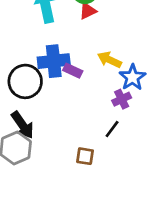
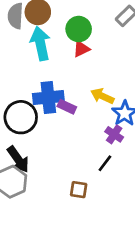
purple cross: (122, 99) -> (114, 134), turned -30

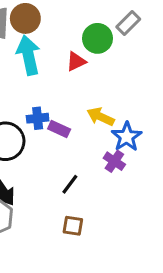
green circle: (79, 29) -> (97, 38), moved
blue cross: (48, 97) -> (38, 118), size x0.6
black line: (105, 163) -> (70, 184), moved

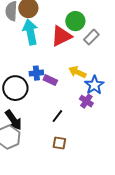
gray rectangle: (128, 23) -> (91, 37), moved
red triangle: (76, 61) -> (61, 36), size x1.6

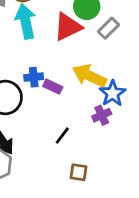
yellow arrow: (77, 72) -> (89, 76), size x1.4
purple cross: (86, 101) -> (102, 115), turned 32
brown square: (59, 143) -> (79, 172), moved

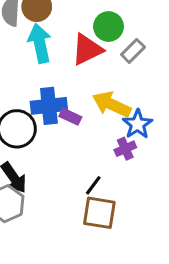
blue cross: (34, 77) -> (49, 106), size x1.6
black line: (62, 136) -> (93, 185), moved
brown square: (79, 172) -> (99, 213), size x1.6

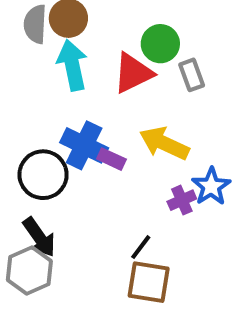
gray rectangle: (133, 51) -> (192, 75), turned -65
blue cross: (49, 106) -> (84, 145), turned 32
blue star: (138, 124) -> (211, 186), moved

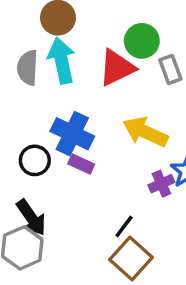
gray semicircle: (35, 24) -> (28, 68), moved
purple rectangle: (111, 159) -> (81, 164), moved
black circle: (43, 175) -> (35, 160), size x0.7
brown square: (149, 282) -> (131, 259), turned 33

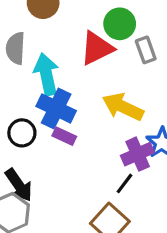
cyan arrow: (62, 61) -> (46, 74), moved
purple cross: (161, 184) -> (138, 154), size x1.4
black line: (124, 226) -> (125, 183), moved

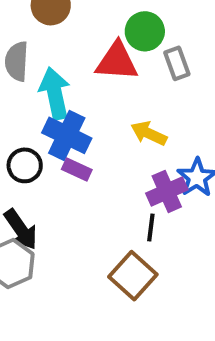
red triangle: (97, 48) -> (117, 61), turned 30
yellow arrow: (123, 107) -> (149, 133), size x0.7
black line: (125, 183) -> (151, 228), turned -30

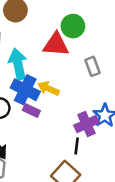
gray rectangle: (177, 63) -> (93, 66), moved
yellow arrow: (149, 133) -> (48, 88), moved

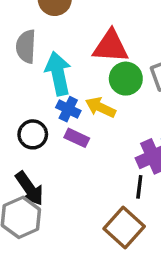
green circle: (73, 26) -> (126, 79), moved
blue cross: (25, 90) -> (68, 109), size x0.6

